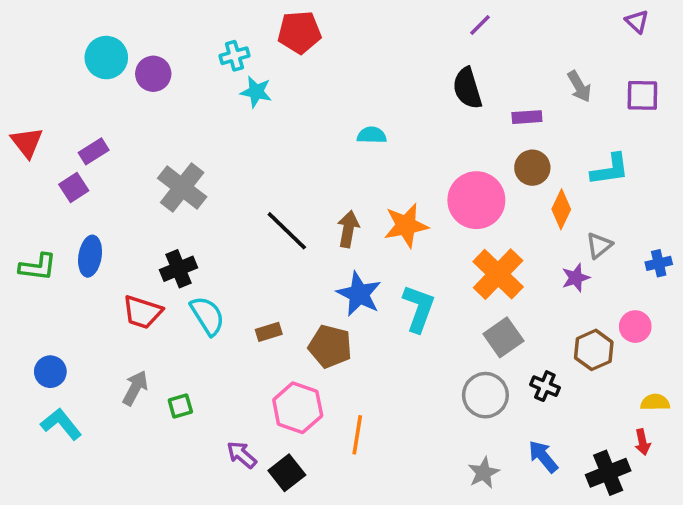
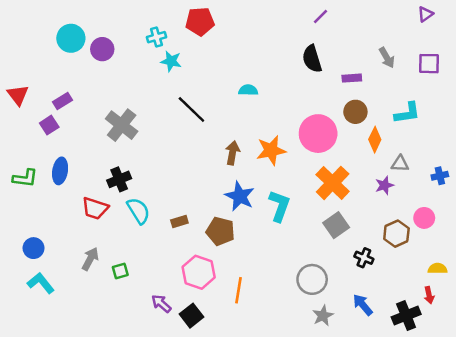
purple triangle: (637, 21) -> (425, 14), turned 42
black line: (287, 231) -> (191, 109), moved
gray triangle: (599, 245) -> (400, 164), turned 42
gray circle: (485, 395) -> (312, 279), moved

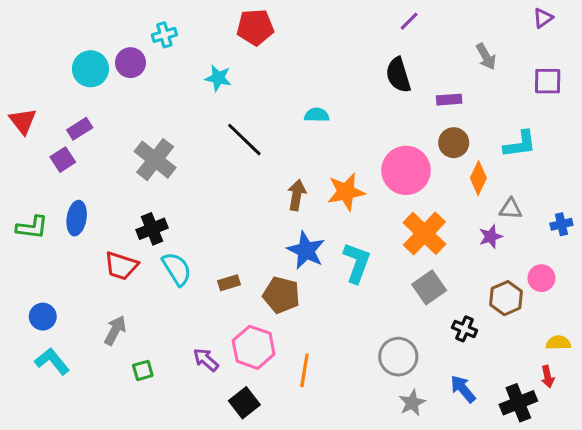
cyan cross: (157, 37) -> (164, 35), moved
cyan circle: (71, 38) -> (90, 69), moved
gray arrow: (387, 58) -> (486, 56), moved
green square: (120, 271) -> (143, 370), moved
purple arrow: (161, 304) -> (206, 360), moved

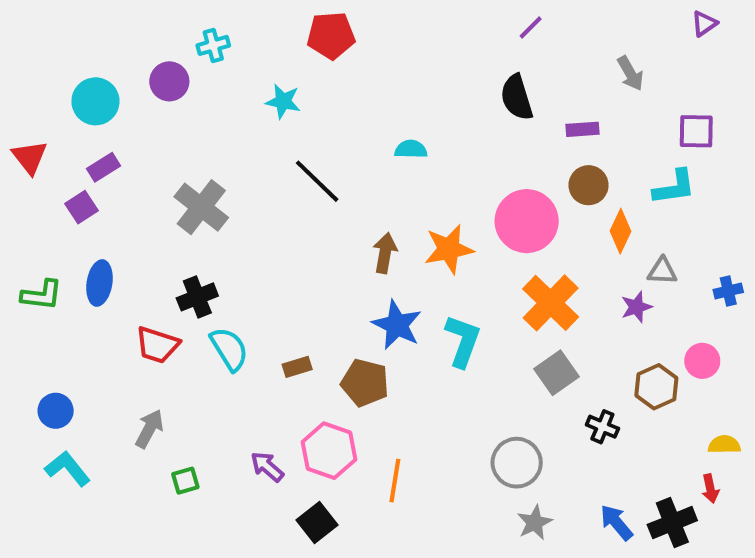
cyan circle: (90, 69) -> (95, 101), moved
purple square: (548, 81) -> (696, 131), moved
blue arrow: (463, 389) -> (616, 523), moved

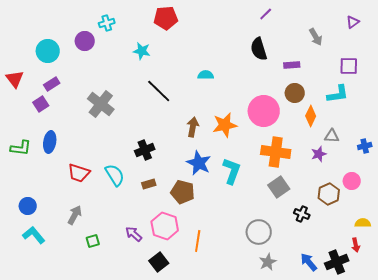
purple triangle: (704, 24) -> (353, 22), moved
black cross: (197, 297) -> (145, 150), moved
orange cross: (551, 303) -> (276, 152), turned -36

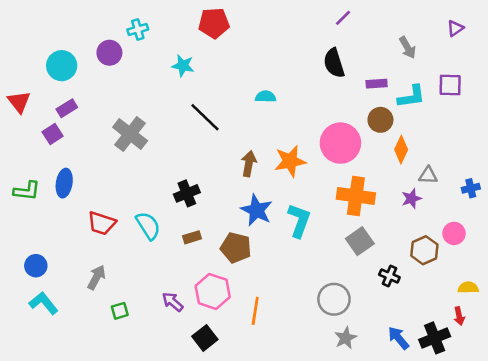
cyan L-shape: (338, 94) -> (411, 97), moved

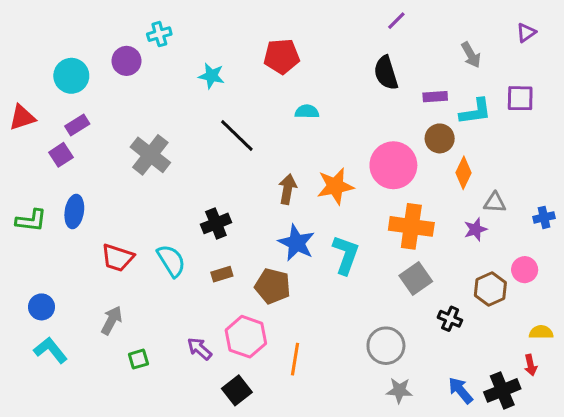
red pentagon: (214, 23) -> (282, 56), moved
red triangle: (19, 102) -> (22, 118), turned 50
gray star: (346, 338) -> (399, 390), turned 30

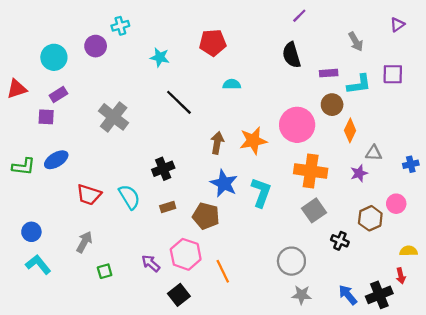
purple square: (61, 155) -> (46, 117), turned 36
blue ellipse: (74, 211) -> (56, 160), turned 50
orange line: (295, 359) -> (223, 271), turned -35

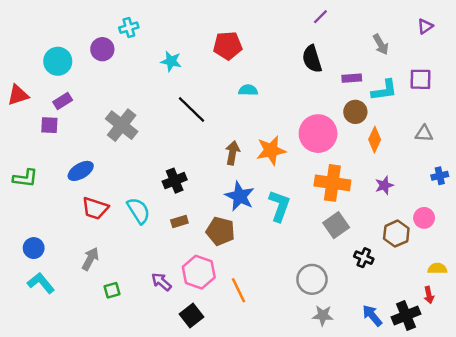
gray triangle: (374, 153) -> (424, 134), moved
blue ellipse: (56, 160) -> (81, 171), moved

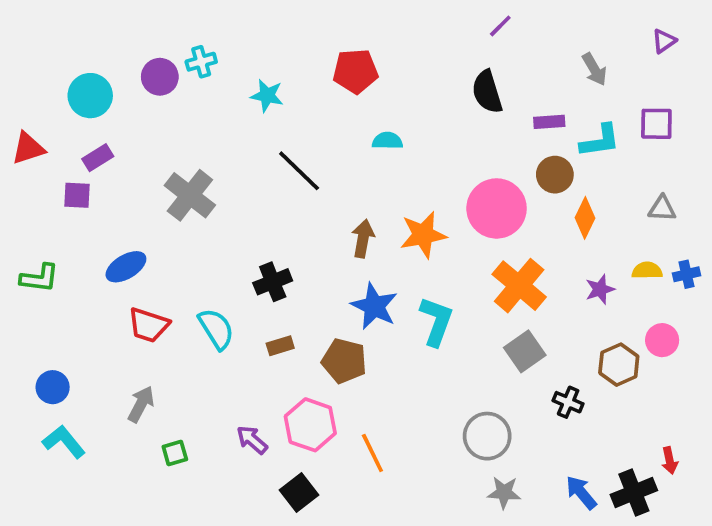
cyan cross: (129, 28) -> (201, 62), moved
orange cross: (332, 183) -> (519, 286), turned 32
yellow semicircle: (437, 269) -> (647, 271), moved

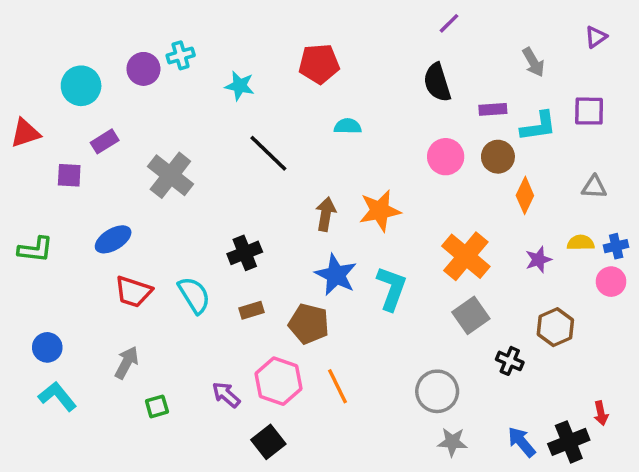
purple rectangle: (98, 158) -> (105, 141), moved
pink circle: (497, 208) -> (446, 157), moved, size x0.7
pink circle: (662, 340) -> (611, 282), moved
orange line: (372, 453) -> (338, 386), moved

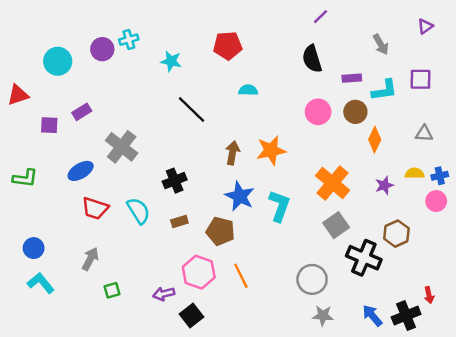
purple rectangle: (105, 141) -> (82, 112), moved
gray cross: (170, 175) -> (122, 147), moved
black cross: (510, 361) -> (364, 258), size x1.8
purple arrow: (226, 395) -> (164, 294), moved, turned -55

